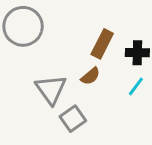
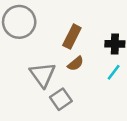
brown rectangle: (102, 44) -> (72, 37), moved

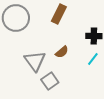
brown rectangle: (72, 37) -> (59, 14), moved

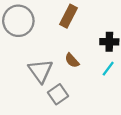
brown semicircle: (62, 52) -> (72, 60), turned 88

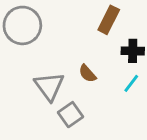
brown rectangle: (68, 16) -> (109, 20), moved

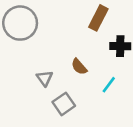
cyan line: (131, 83) -> (109, 85), moved
gray triangle: (49, 86) -> (44, 78), size x0.6

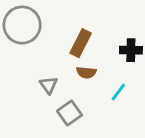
brown rectangle: (98, 18) -> (81, 43), moved
brown semicircle: (79, 67) -> (86, 72), turned -42

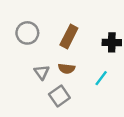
gray circle: (22, 25) -> (27, 33), moved, size x0.7
brown semicircle: (86, 72) -> (67, 69), moved

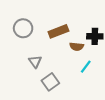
brown rectangle: (69, 36) -> (58, 31), turned 42
brown semicircle: (67, 69) -> (77, 46), moved

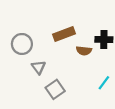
gray circle: (23, 28) -> (22, 44), moved
cyan line: (86, 67) -> (104, 83), moved

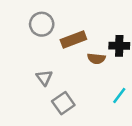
gray circle: (22, 44) -> (42, 24), moved

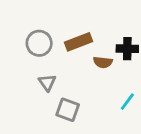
gray circle: (42, 24) -> (39, 43), moved
gray square: (63, 103) -> (68, 110), turned -35

